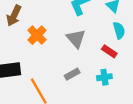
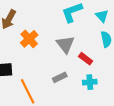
red rectangle: (109, 51) -> (86, 59), moved

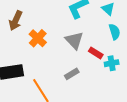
cyan cross: (90, 82) -> (112, 63), moved

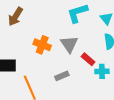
orange cross: (38, 38) -> (42, 45), moved, turned -30

